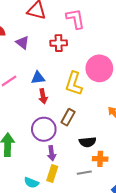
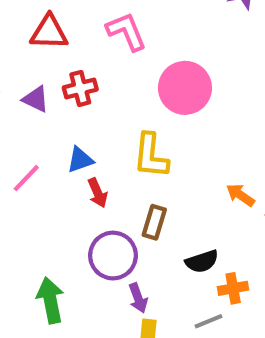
red cross: (59, 43) -> (80, 88), moved
pink circle: (99, 68) -> (185, 88), moved

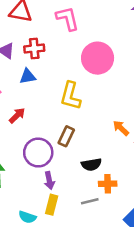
blue triangle: (80, 160) -> (28, 76), moved
red arrow: (98, 193) -> (17, 116), moved, turned -120

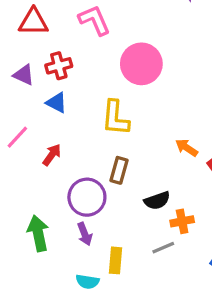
blue triangle: (28, 76) -> (57, 103), turned 48
purple arrow: (49, 181) -> (85, 234), moved

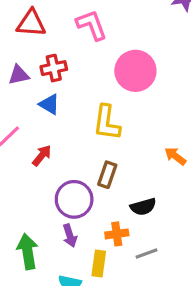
purple triangle: (24, 75) -> (19, 75), turned -40
orange cross: (182, 221) -> (117, 234), moved
green arrow: (38, 233) -> (27, 251), moved

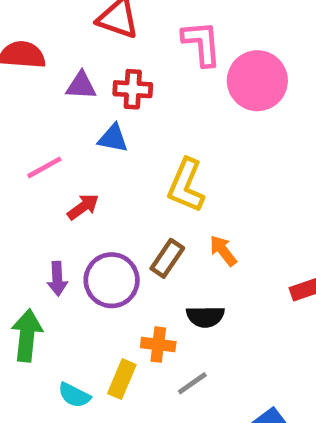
pink circle: (135, 71) -> (257, 81), moved
blue triangle: (49, 104) -> (113, 138), turned -35
orange arrow: (175, 156) -> (223, 251), moved
purple arrow: (70, 236) -> (57, 279), moved
gray line: (147, 254) -> (192, 383), turned -30

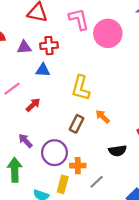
purple arrow: (57, 279) -> (25, 141), turned 147
purple circle: (112, 280) -> (54, 153), moved
black semicircle: (205, 317) -> (118, 151), moved

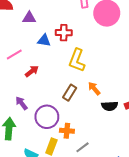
red cross: (49, 46) -> (64, 33), moved
black semicircle: (118, 151) -> (110, 106), moved

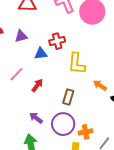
brown rectangle: (70, 93) -> (68, 97), moved

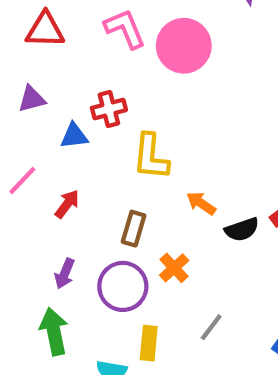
purple arrow: (36, 118) -> (65, 274), turned -104
orange cross: (86, 132) -> (174, 268), moved, turned -32

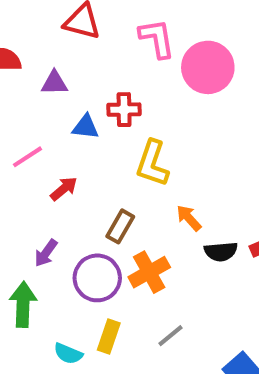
orange cross: (174, 268) -> (149, 272), size x1.4

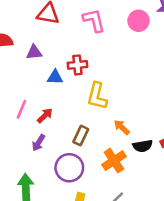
pink circle: (208, 67) -> (139, 21), moved, size x0.7
pink line: (27, 157) -> (21, 109), moved, turned -30
purple arrow: (46, 253) -> (39, 143), moved
orange cross: (149, 272) -> (114, 161), moved

